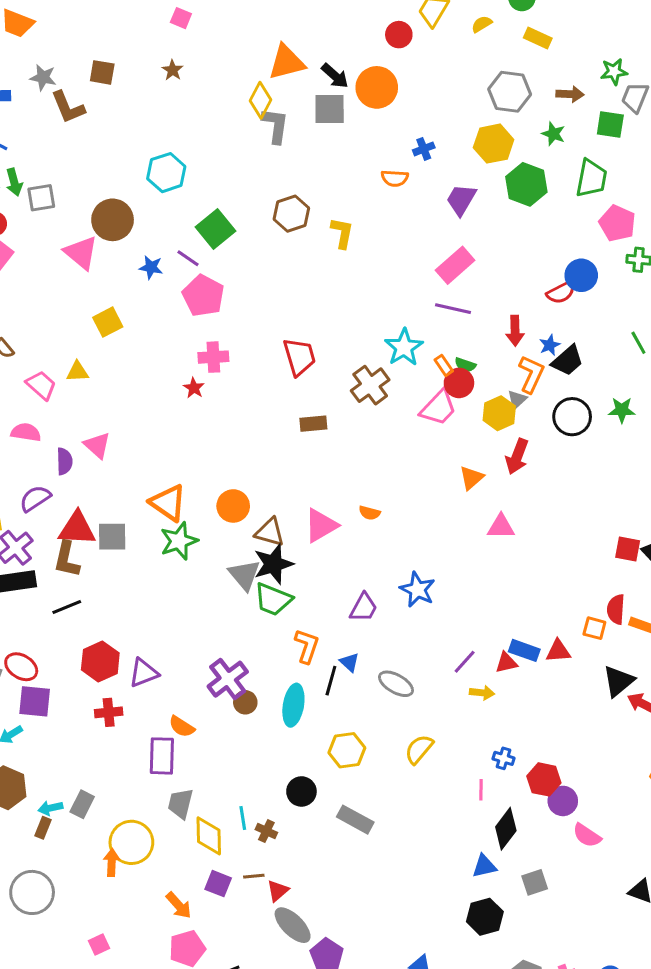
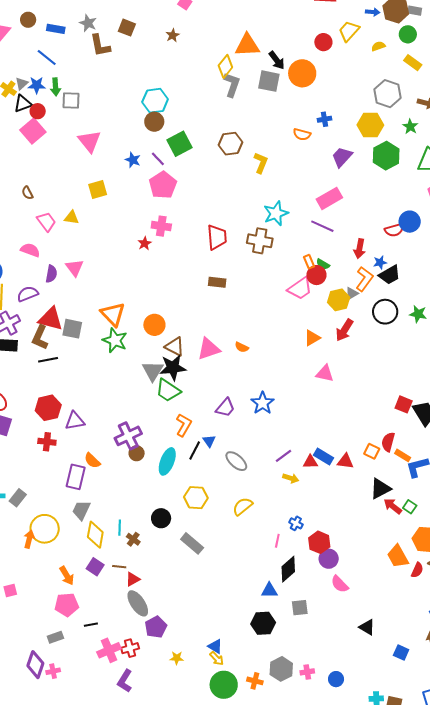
brown circle: (113, 220) -> (154, 122), moved, size x0.7
cyan star: (404, 347) -> (276, 213), moved
brown cross: (370, 385) -> (260, 241), moved, turned 35
green star: (179, 541) -> (115, 340), turned 30
black line: (67, 607) -> (48, 360), moved

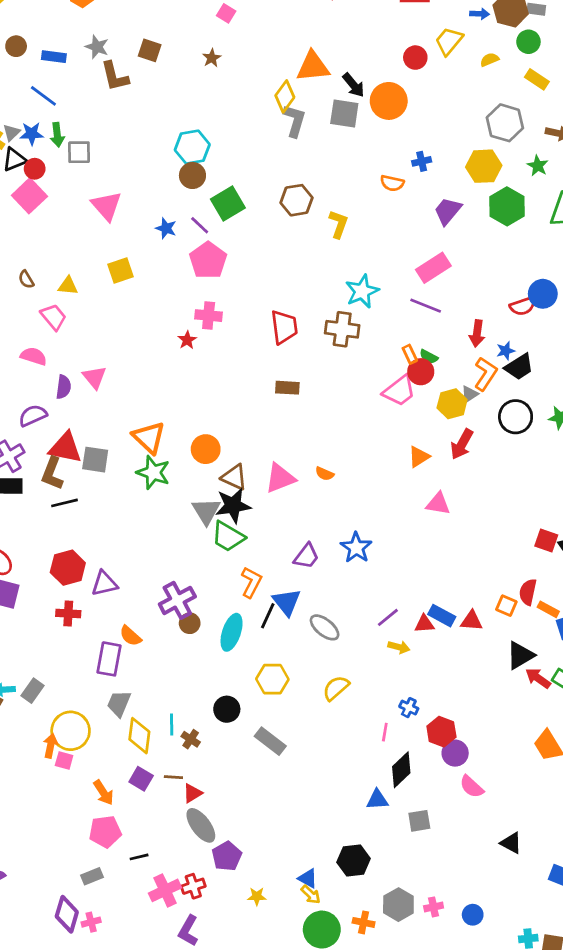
yellow triangle: (72, 218) -> (68, 286), moved
blue triangle: (209, 441) -> (287, 602), size x1.6
pink square: (10, 590) -> (64, 761), moved, turned 32
black hexagon: (263, 623) -> (354, 860), moved

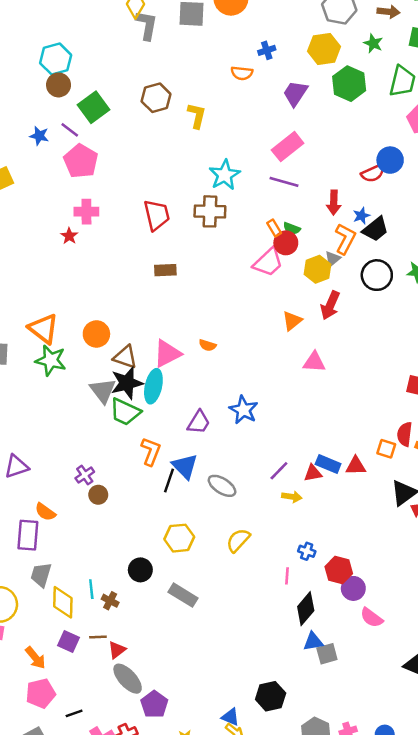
purple cross: (177, 600) -> (85, 475), size x0.6
cyan ellipse: (232, 632) -> (153, 386), moved
blue triangle: (377, 800) -> (313, 642), moved

